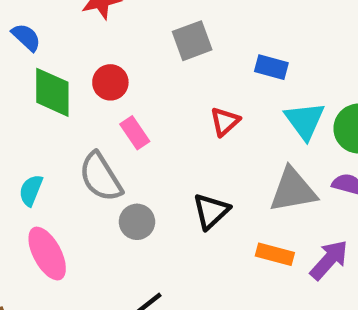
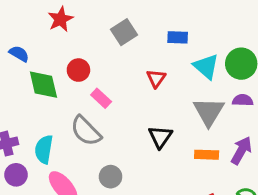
cyan semicircle: (31, 190) -> (44, 149), size x1.4
gray triangle: (293, 190) -> (209, 112), turned -36
gray circle: (137, 222) -> (111, 177), moved

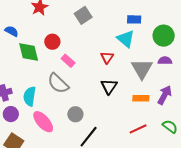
blue rectangle: (178, 37) -> (134, 19), moved
cyan triangle: (206, 66) -> (126, 39), moved
red triangle: (156, 78) -> (107, 57), moved

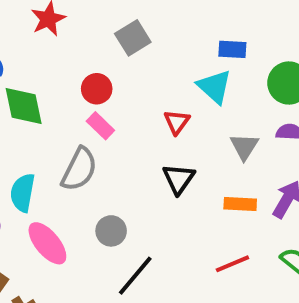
red circle: (52, 42) -> (97, 89), moved
gray triangle: (142, 69) -> (244, 147), size x0.7
gray semicircle: (58, 83) -> (79, 169), turned -110

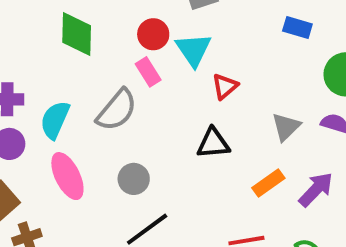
cyan triangle: (214, 87) -> (194, 50), moved
black triangle: (179, 179) -> (213, 143), turned 36
orange rectangle: (240, 204) -> (268, 183), turned -52

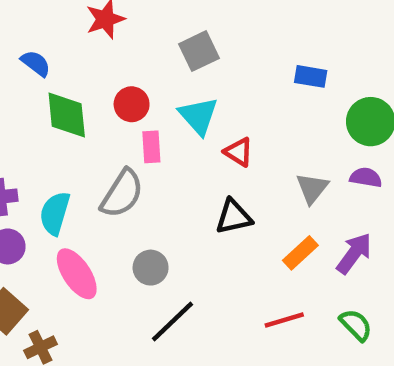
red circle: (153, 34) -> (132, 104), moved
pink rectangle: (148, 72) -> (151, 147), turned 36
red triangle: (225, 86) -> (239, 152), turned -40

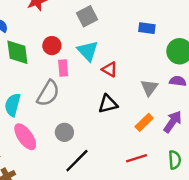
green semicircle: (356, 325) -> (175, 160), turned 42

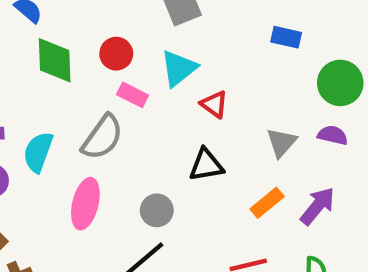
cyan triangle: (88, 51) -> (179, 68), turned 30
pink rectangle: (63, 68) -> (133, 95), turned -63
gray circle: (64, 132) -> (157, 210), moved
pink ellipse: (25, 137) -> (85, 204), moved, turned 44

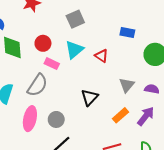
red triangle: (214, 104) -> (101, 56), moved
purple semicircle: (333, 135) -> (152, 89), moved
black triangle: (206, 165) -> (90, 97), turned -36
gray circle: (157, 210) -> (56, 119), moved

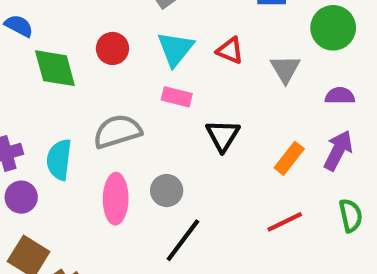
pink rectangle: (52, 64) -> (177, 97), moved
gray semicircle: (37, 85) -> (117, 131), turned -130
gray triangle: (127, 85) -> (285, 69), moved

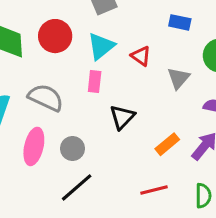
red circle: (112, 48) -> (55, 36), size x1.4
pink rectangle: (177, 97) -> (95, 81), turned 70
gray semicircle: (117, 131) -> (46, 98), turned 30

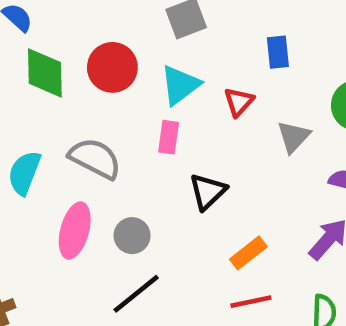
blue rectangle: (180, 22) -> (278, 52), moved, turned 70
red triangle: (141, 56) -> (239, 102), turned 35
orange rectangle: (167, 144) -> (248, 253), moved

